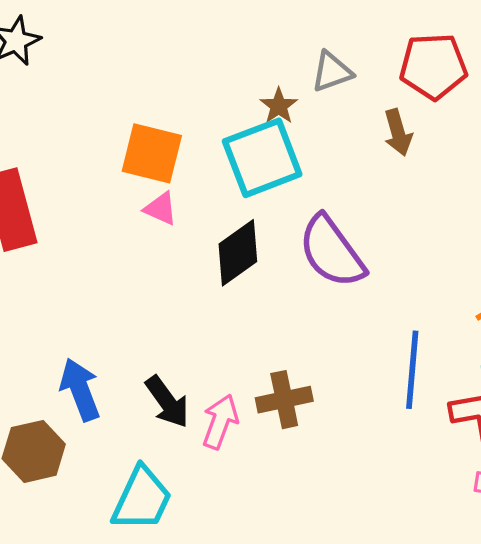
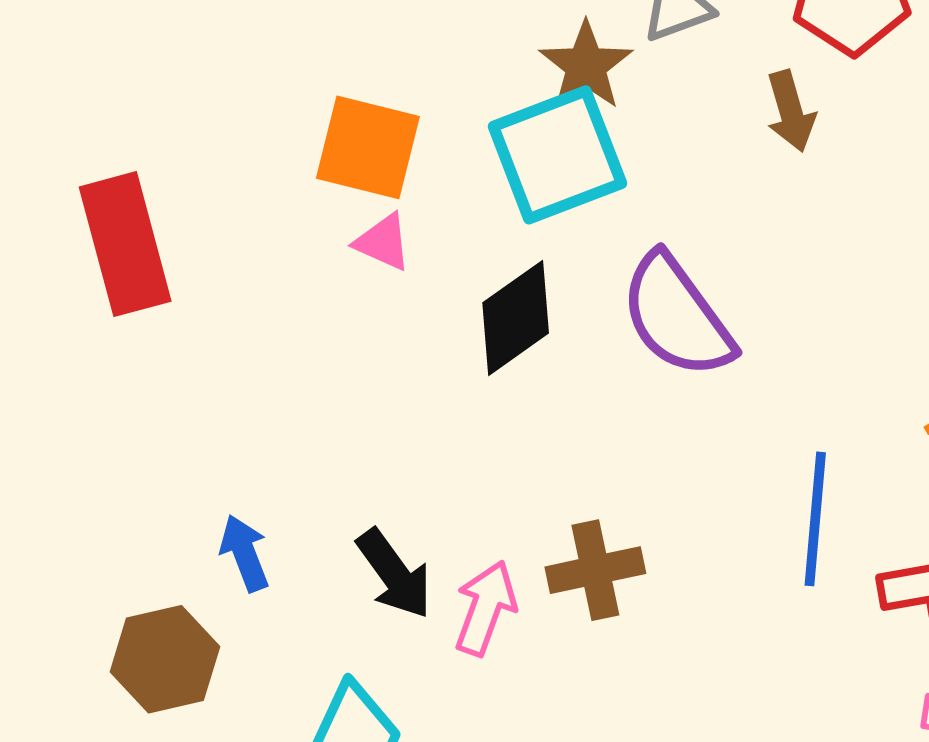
brown star: (279, 106) -> (586, 66), size x1.4
blue arrow: (80, 390) -> (245, 553), size x0.7

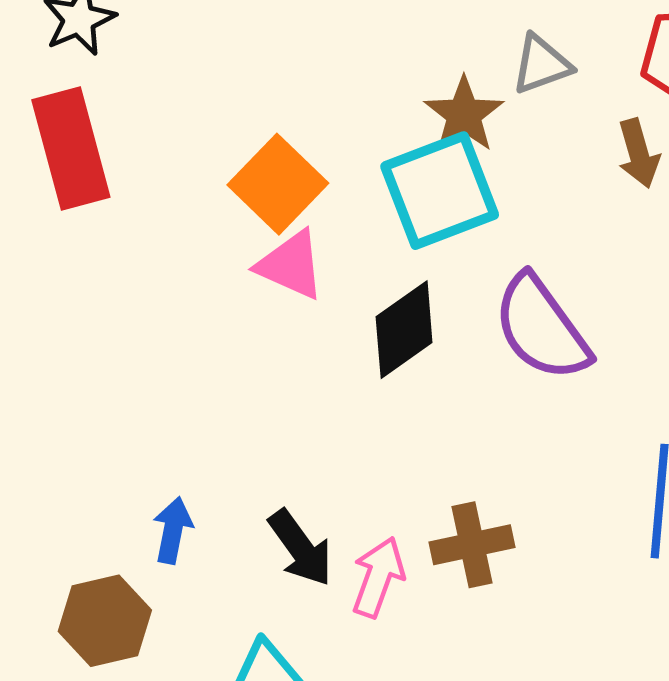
orange square: (368, 147) -> (278, 184), turned 30
pink triangle: (383, 242) -> (291, 265), size x1.4
red rectangle: (125, 244) -> (71, 148), moved
blue arrow: (245, 553) -> (173, 530), turned 32

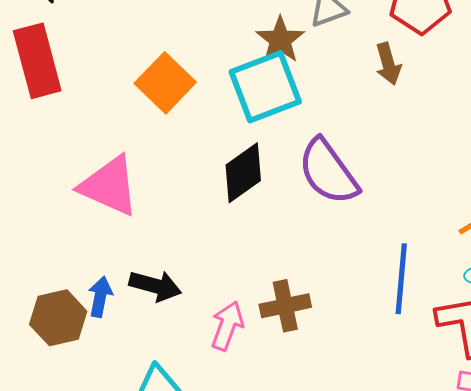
pink triangle: (291, 265) -> (109, 186), moved, size x1.4
black arrow: (301, 548) -> (155, 286), moved, turned -39
brown hexagon: (105, 621) -> (58, 318), moved

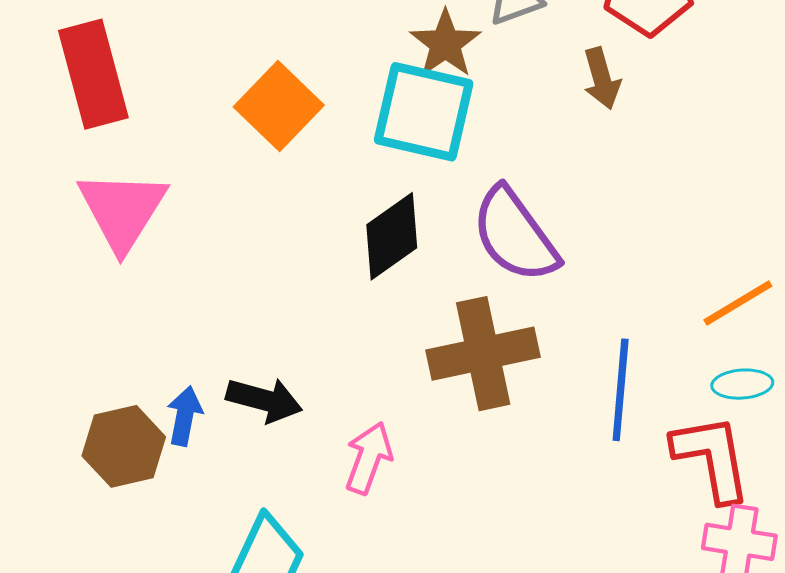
cyan square: (265, 87) -> (424, 112), turned 34
pink triangle: (109, 186) -> (122, 210), moved, turned 38
brown cross: (285, 306) -> (483, 354), moved, size x1.5

